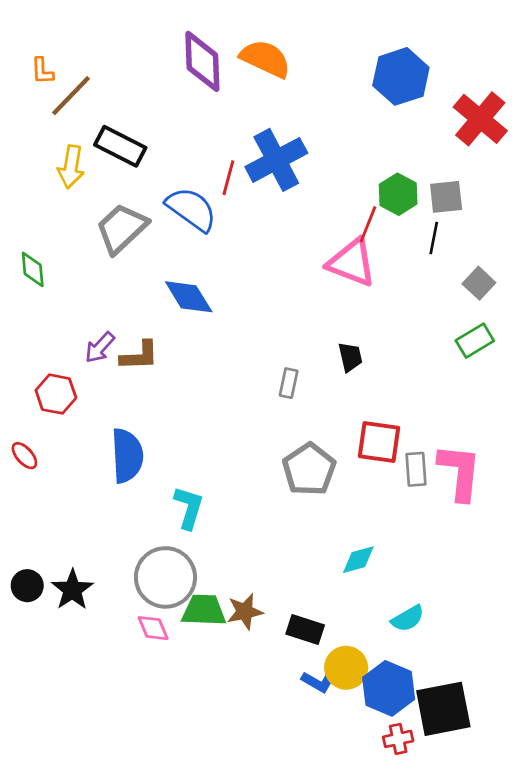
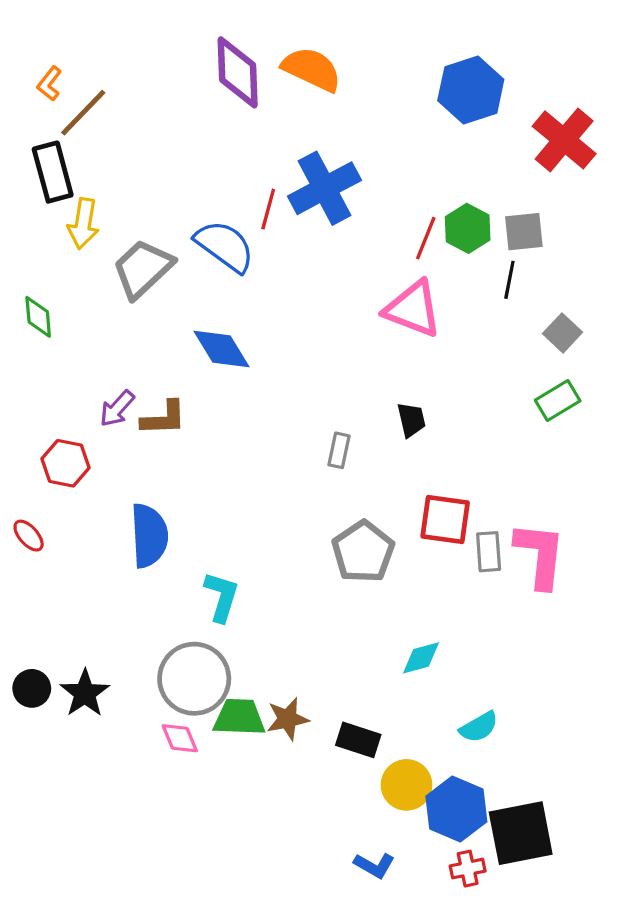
orange L-shape: (42, 71) -> (49, 84), turned 40
black rectangle: (120, 146) -> (53, 172), moved, turned 48
yellow arrow: (71, 167) -> (83, 224), moved
red line: (368, 224) -> (426, 238), moved
blue L-shape: (319, 681) -> (374, 865), moved

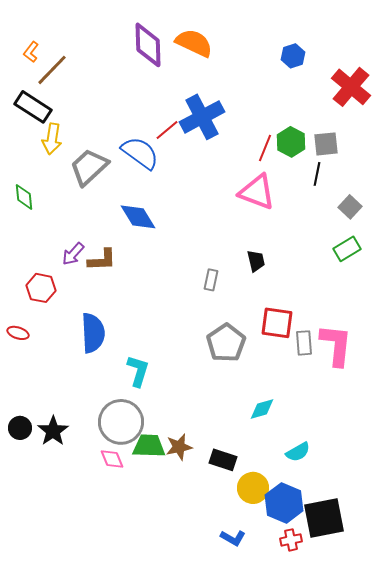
blue hexagon: (471, 90) -> (293, 56), size x0.6
black rectangle: (53, 172) -> (33, 107), turned -42
red line: (268, 209) -> (167, 130), turned 35
red ellipse: (29, 536) -> (18, 333), turned -30

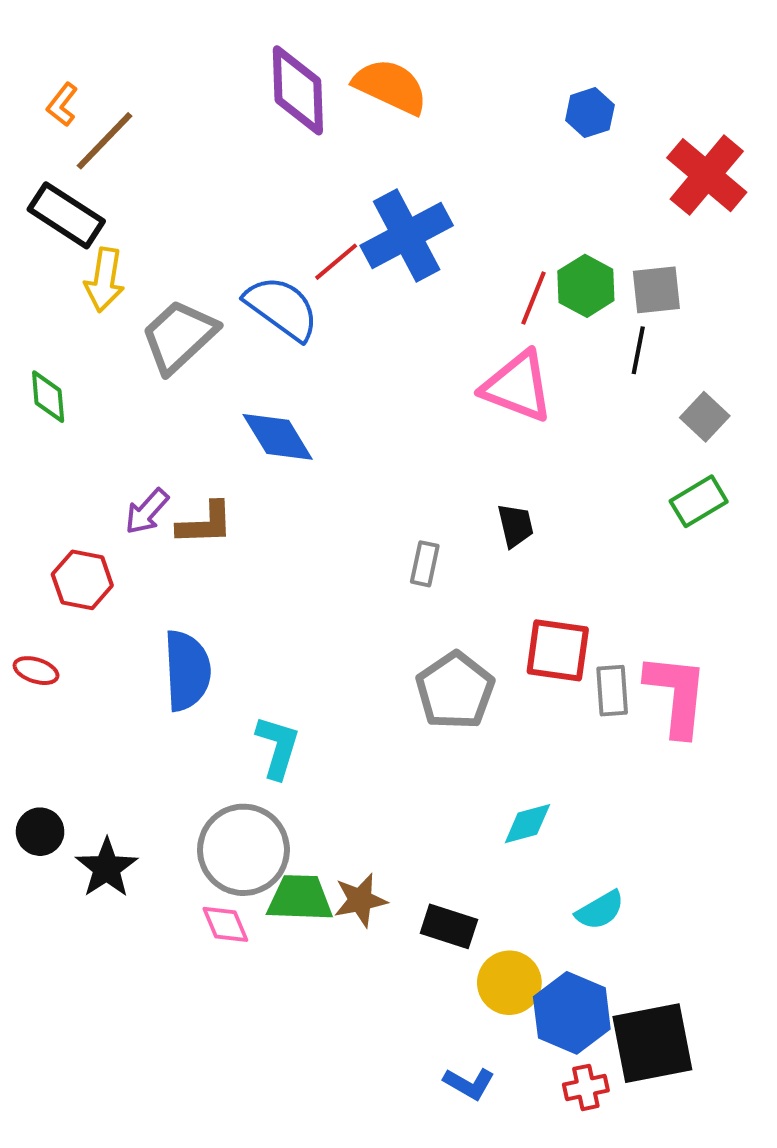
black circle: (20, 428) -> (40, 832), moved

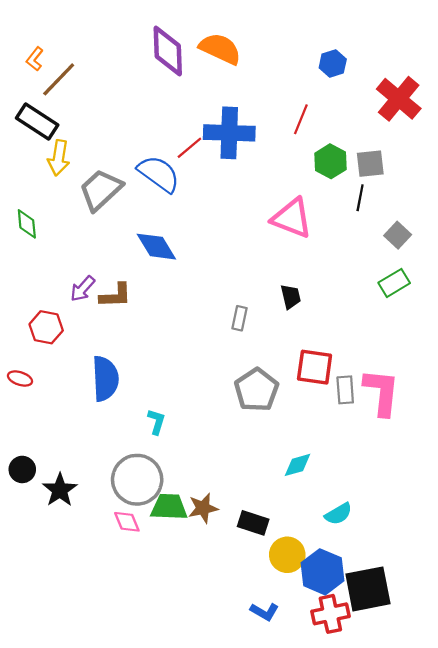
blue cross: (407, 235) -> (229, 133), turned 30
red line: (534, 298) -> (301, 119), moved
cyan L-shape: (278, 747) -> (156, 422), size x0.7
red cross: (586, 1087) -> (330, 614), size x1.5

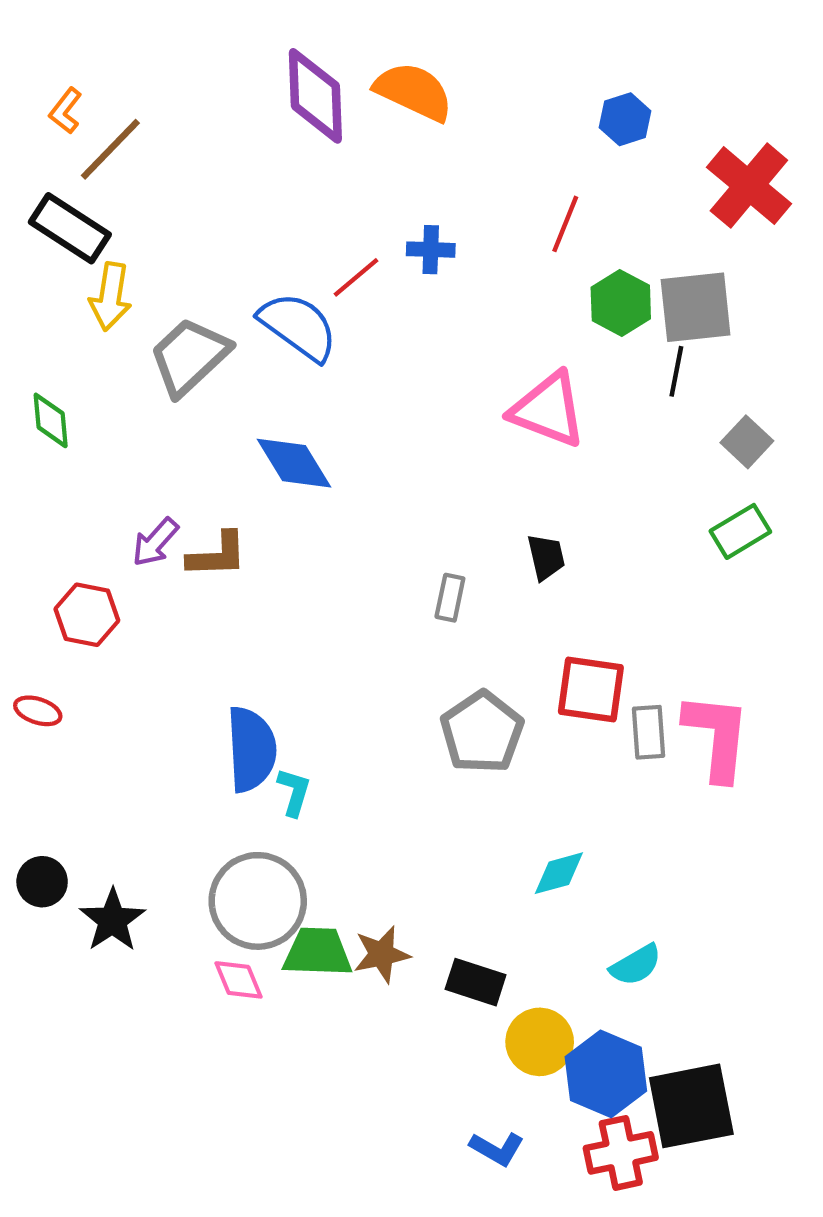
blue cross: (229, 133) -> (431, 250), size x0.5
gray square: (370, 164) -> (696, 307), size x1.4
blue semicircle: (105, 379) -> (251, 749), moved

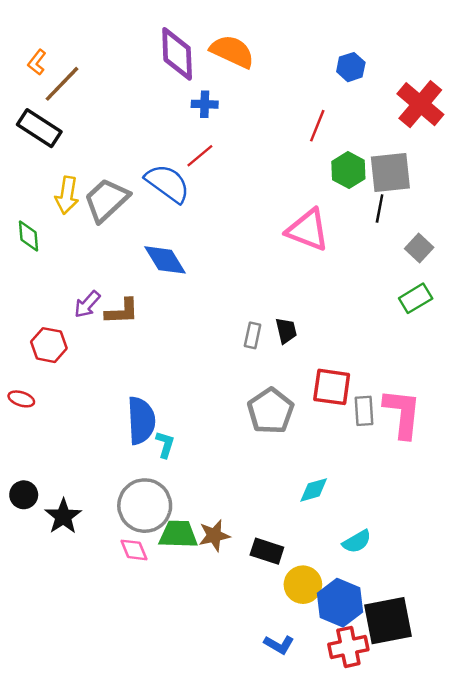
blue cross: (431, 250) -> (205, 104), moved
yellow arrow: (110, 297) -> (67, 195), moved
black trapezoid: (546, 557) -> (286, 331), moved

